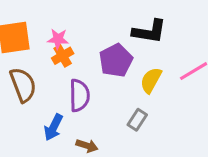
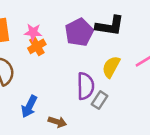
purple pentagon: (116, 60) -> (79, 32), moved
purple semicircle: (79, 95) -> (86, 86), moved

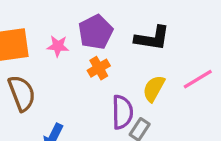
purple pentagon: (79, 32) -> (96, 32), moved
orange cross: (37, 46) -> (99, 68), moved

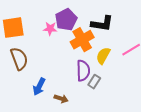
pink star: (58, 46) -> (50, 29), moved
orange cross: (99, 68) -> (82, 40), moved, size x1.6

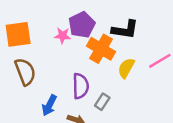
orange cross: (82, 40) -> (101, 49), turned -30
purple semicircle: (83, 71) -> (81, 86), moved
gray rectangle: (94, 82) -> (102, 102), moved

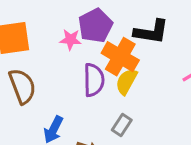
yellow semicircle: (126, 68) -> (126, 81), moved
purple semicircle: (81, 86) -> (94, 80), moved

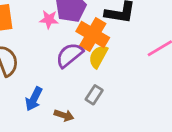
purple semicircle: (94, 80) -> (69, 55), turned -128

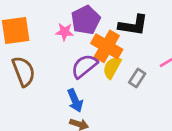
gray rectangle: (94, 95) -> (137, 78), moved
blue arrow: (34, 99) -> (75, 100), moved, turned -50

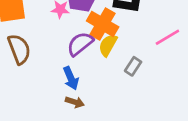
gray rectangle: (137, 78) -> (133, 66), moved

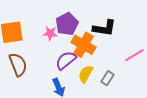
yellow semicircle: (108, 45) -> (86, 74), moved

